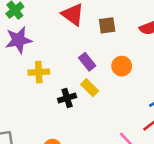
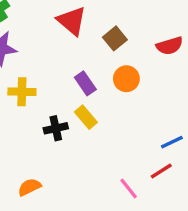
brown square: (107, 25) -> (115, 38), turned -36
orange circle: (122, 66) -> (126, 79), moved

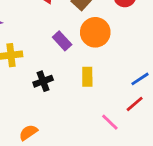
orange circle: (126, 79) -> (95, 32), size x1.4
yellow rectangle: (86, 117) -> (87, 77), moved, turned 48

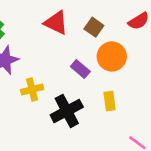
black cross: (43, 81) -> (67, 111), size x1.6

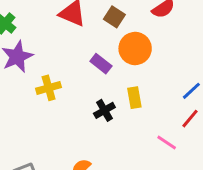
black cross: (67, 111) -> (104, 110), moved, size x0.6

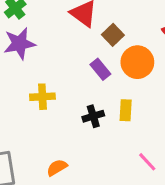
brown square: (114, 17) -> (113, 35), moved
yellow cross: (49, 88) -> (42, 97), moved

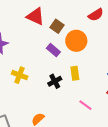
yellow cross: (42, 97) -> (20, 75), turned 35
pink line: (147, 162) -> (85, 105), moved

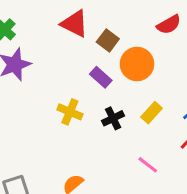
yellow rectangle: (75, 73) -> (152, 113), moved, turned 48
yellow cross: (20, 75) -> (70, 112), moved
black cross: (55, 81) -> (113, 118), moved

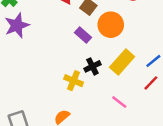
yellow cross: (70, 112) -> (74, 81), moved
yellow rectangle: (152, 113) -> (122, 62), size x1.5

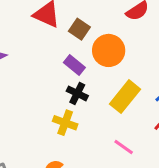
black cross: (92, 66) -> (77, 93), moved, turned -35

